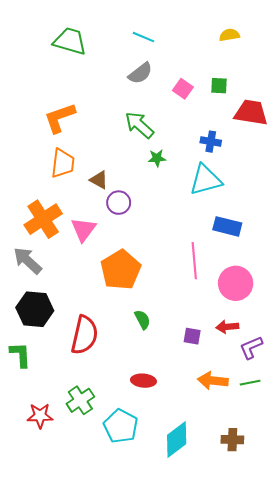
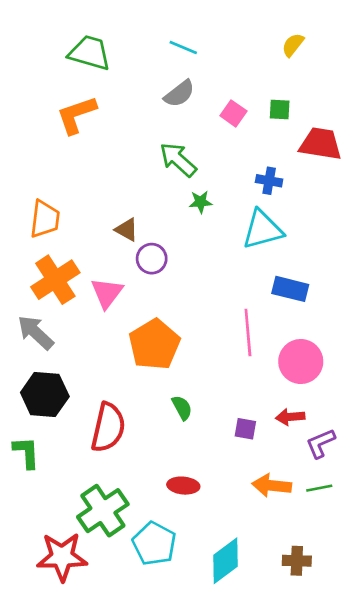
yellow semicircle: (229, 35) -> (293, 45), turned -42
orange L-shape: (60, 118) -> (76, 115), moved
orange trapezoid: (63, 163) -> (45, 219), moved
green cross: (80, 400) -> (103, 511), size x1.4
red star: (40, 416) -> (62, 557), moved, size x1.5

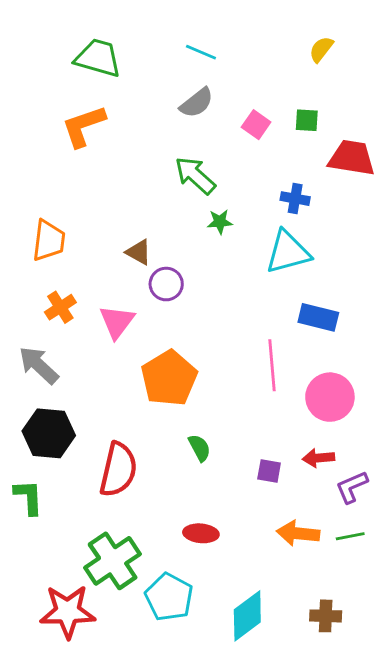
orange cross: (55, 280) -> (60, 307), size x0.6

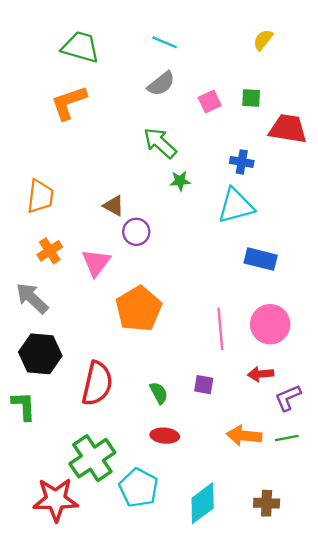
pink square: (256, 125) -> (210, 102), turned 30
pink line: (272, 365) -> (220, 329), moved
green semicircle: (200, 448) -> (159, 393), moved
purple square: (269, 471) -> (204, 385), moved

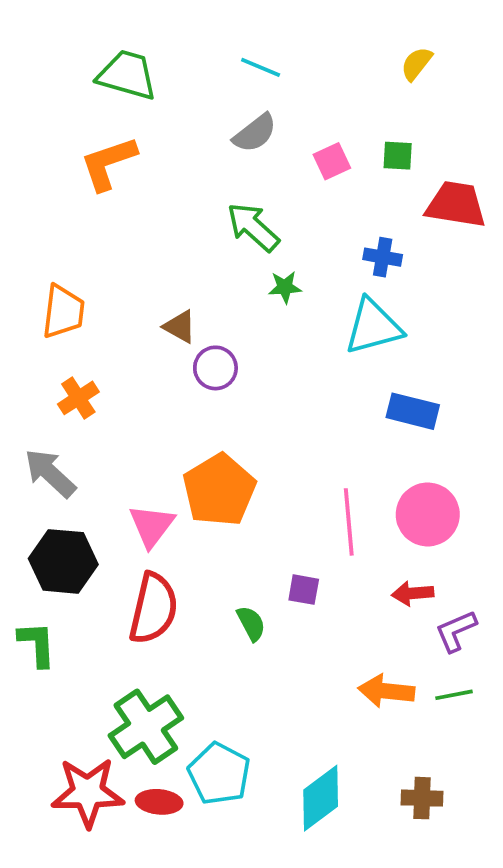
pink triangle: (96, 263) -> (152, 526), moved
purple square: (204, 385) -> (304, 590), moved
red ellipse: (165, 436) -> (159, 802), moved

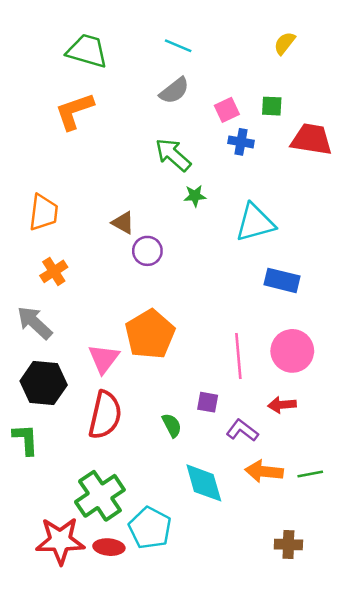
blue cross: (383, 257) -> (241, 142), moved
purple L-shape: (456, 631) -> (242, 430), moved, turned 60
cyan diamond: (321, 798) -> (204, 483), moved, turned -69

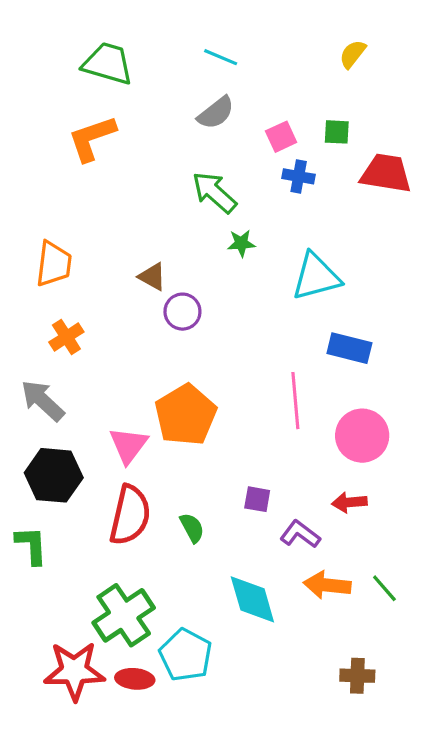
pink line: (238, 356) -> (295, 401), moved
green semicircle: (172, 425) -> (192, 528), moved
green line: (310, 474) -> (384, 588), turned 60

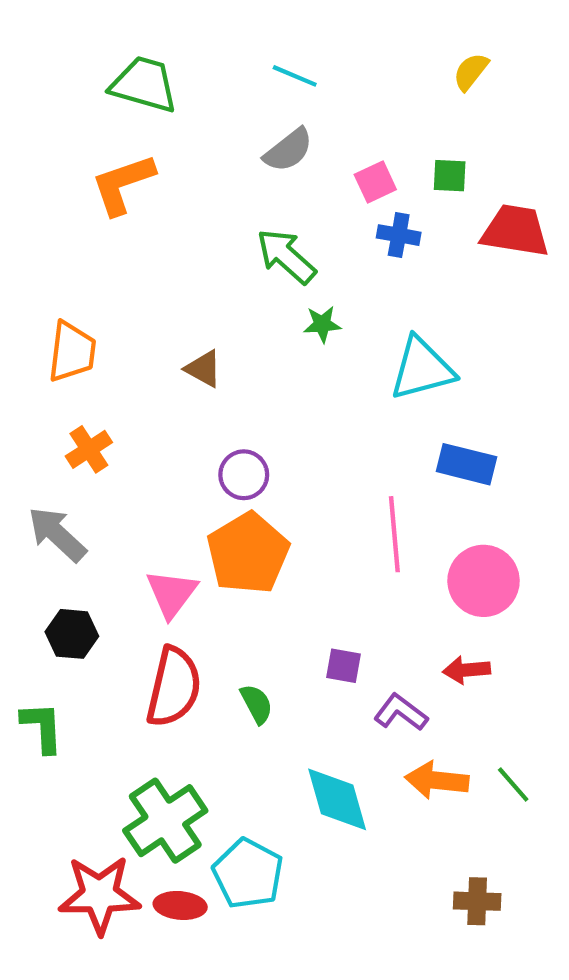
purple circle: (182, 312) -> (244, 475), moved
black hexagon: (54, 475) -> (72, 634), size x0.7

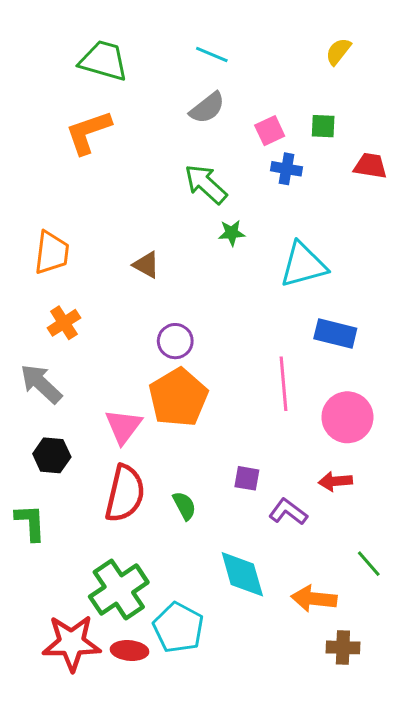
red trapezoid: (515, 231) -> (370, 166), size x0.7
orange arrow: (437, 780) -> (314, 599), moved

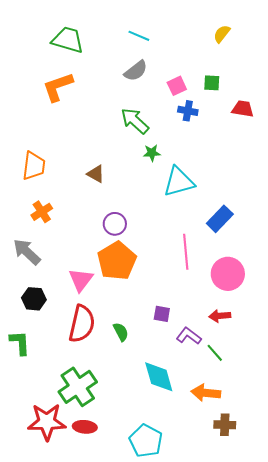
cyan triangle: (303, 265) -> (179, 182), moved
blue rectangle: (335, 333) -> (220, 219), turned -60
green line: (369, 564) -> (215, 353), moved
cyan pentagon: (178, 628) -> (146, 441), moved

